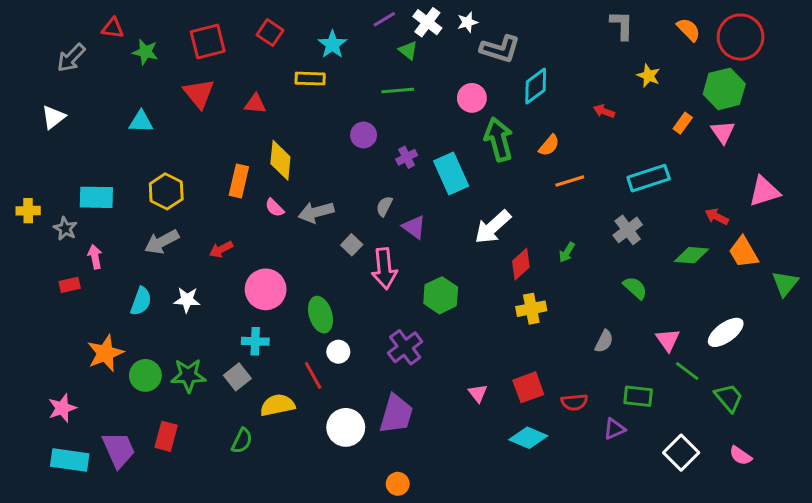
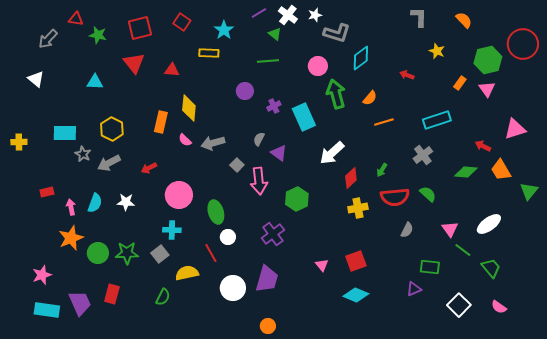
red circle: (741, 37) -> (523, 44), moved
white triangle: (53, 117) -> (36, 79), turned -42
gray star: (65, 228) -> (83, 154), moved
pink arrow: (95, 257) -> (71, 207), moved
red semicircle: (574, 402) -> (395, 197), moved, size x1.6

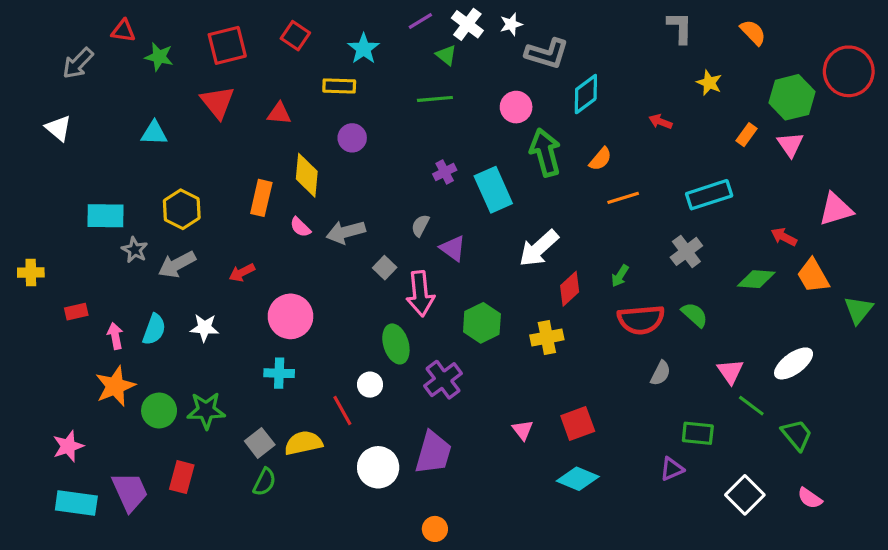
purple circle: (245, 91) -> (352, 138), moved
yellow cross: (19, 142) -> (31, 273), moved
yellow cross: (358, 208) -> (547, 337), moved
green ellipse: (216, 212) -> (396, 344), moved
gray square: (160, 254) -> (260, 443), moved

